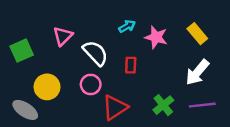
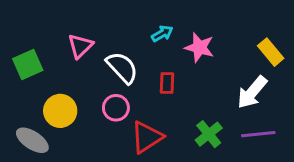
yellow rectangle: (197, 34) -> (271, 52), moved

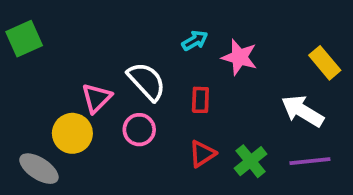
pink triangle: (80, 46) -> (97, 98), moved
green square: (28, 64) -> (24, 39), moved
white arrow: (252, 92) -> (303, 111), turned 81
red triangle: (147, 137) -> (202, 154), moved, size x0.7

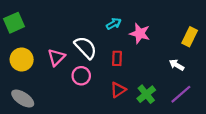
yellow rectangle: (325, 63) -> (190, 37), turned 66
white arrow: (303, 111) -> (177, 65), size x0.6
yellow circle: (72, 133) -> (22, 59), moved
purple line: (310, 161) -> (181, 94), turned -35

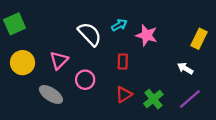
white semicircle: (86, 48) -> (90, 34), moved
gray ellipse: (23, 99) -> (51, 94), moved

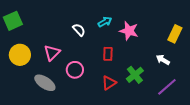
white semicircle: (90, 34) -> (79, 30), size x0.6
green cross: (153, 99) -> (135, 75), moved

